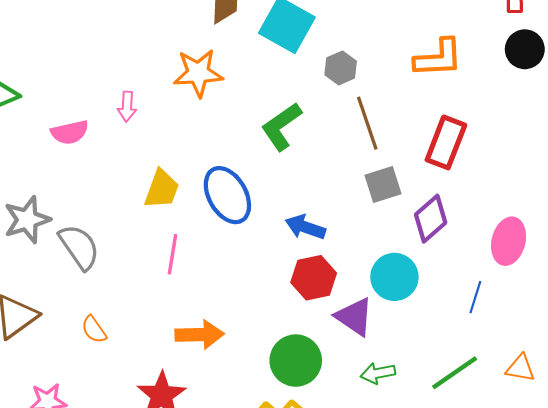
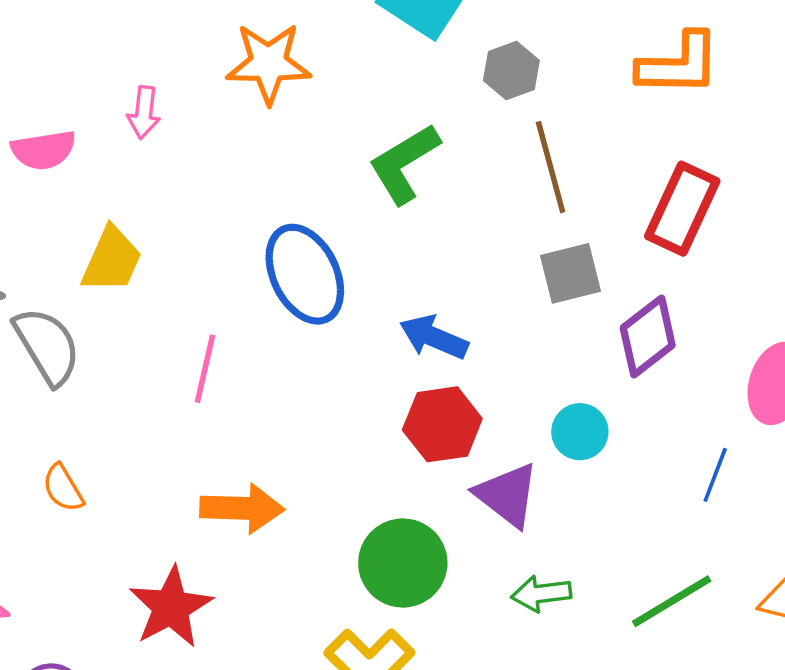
yellow trapezoid: (162, 189) -> (112, 260), moved
cyan circle: (394, 277) -> (580, 432), size x0.7

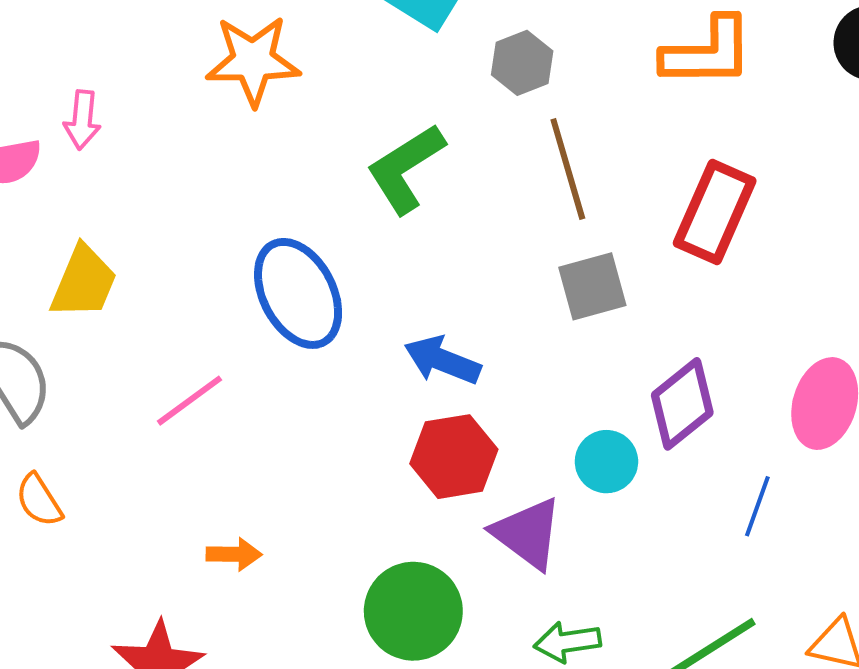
pink arrow: (144, 112) -> (82, 120), moved
purple diamond: (648, 336) -> (682, 404), moved
pink line: (205, 369) -> (189, 401), turned 42
orange semicircle: (63, 488) -> (39, 500), moved
orange arrow: (242, 508) -> (234, 554), size x0.6

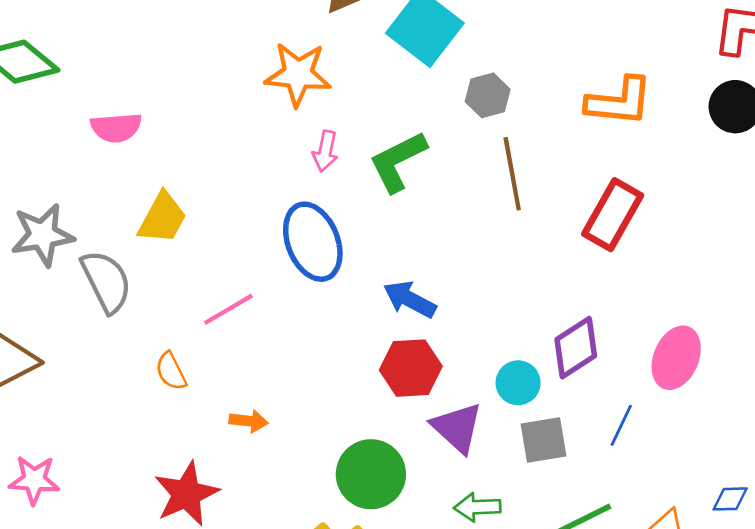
pink arrow: (82, 120) -> (325, 151), moved
gray square: (592, 286) -> (544, 440), moved
orange semicircle: (39, 500) -> (171, 371), moved

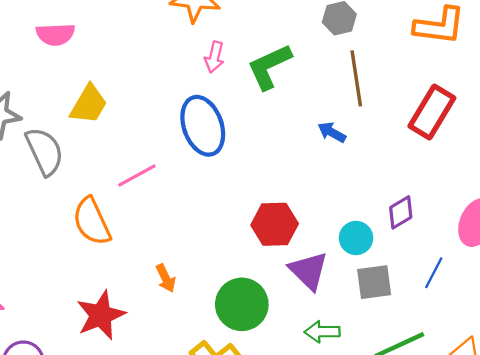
blue arrow: (410, 299) -> (332, 132), moved, size x0.7
purple diamond: (576, 348) -> (401, 212), size x0.7
orange semicircle: (171, 371) -> (92, 221), size x1.6
orange arrow: (249, 421) -> (166, 278), moved, turned 56

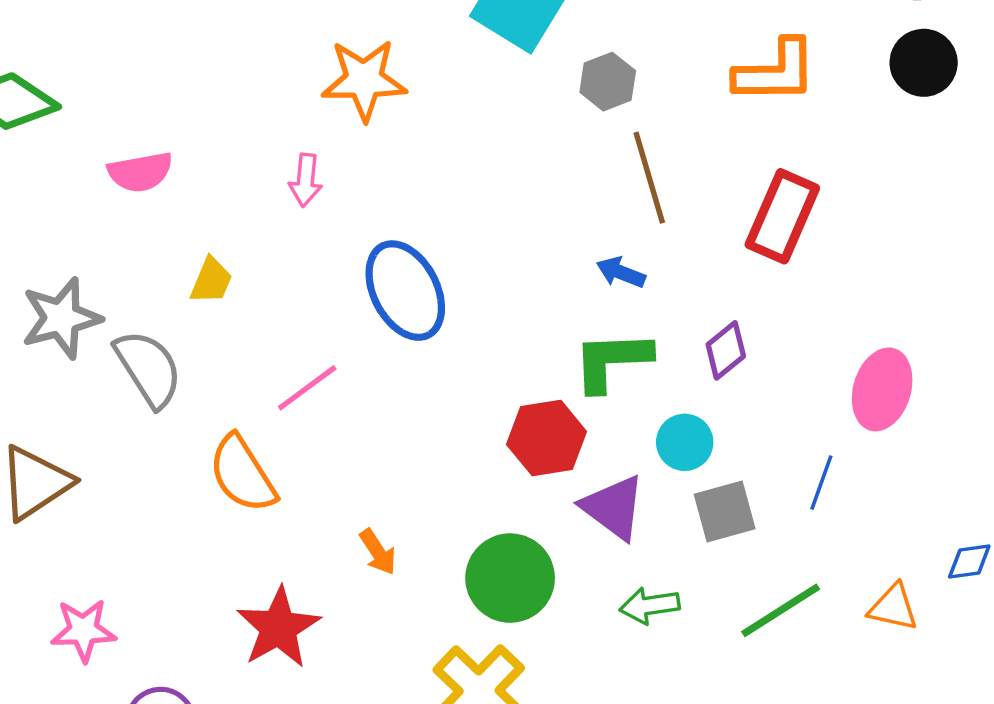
pink arrow: (214, 57) -> (306, 180), moved
green L-shape: (269, 67) -> (612, 361), moved, turned 30
yellow trapezoid: (89, 104) -> (211, 281), size x0.7
purple diamond: (401, 212) -> (726, 350), moved

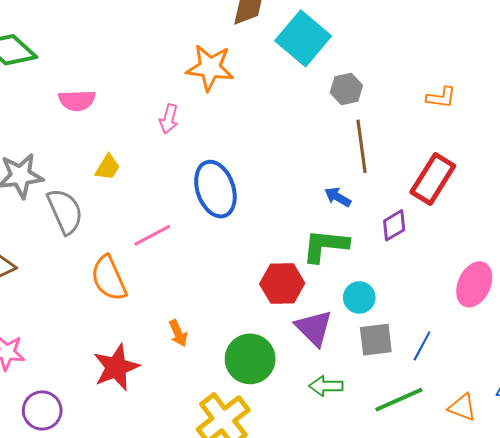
orange L-shape: (775, 72) -> (441, 97), size x0.6
purple diamond: (726, 350) -> (394, 225), moved
blue line: (821, 483) -> (422, 346), moved

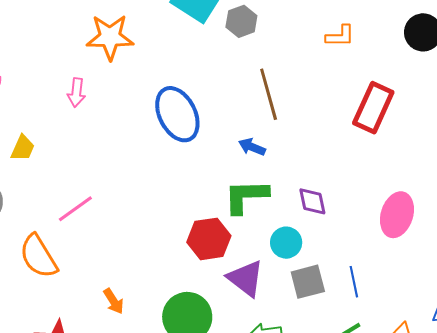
gray hexagon: (346, 89) -> (241, 21), moved
red rectangle: (433, 179) -> (373, 108), moved
blue ellipse: (215, 189) -> (177, 114), moved
purple diamond: (394, 225) -> (312, 201), moved, turned -64
blue line: (422, 346) -> (354, 282), turned -32

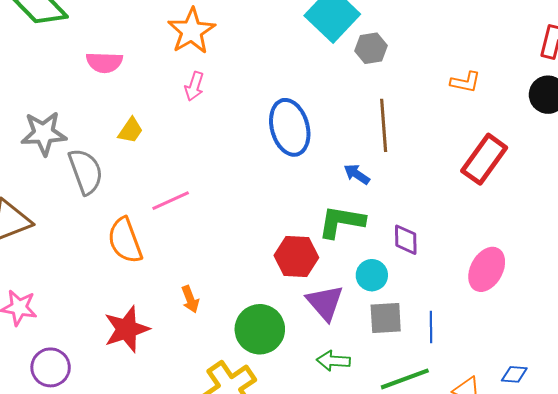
orange star: (110, 37) -> (192, 31), moved, turned 30

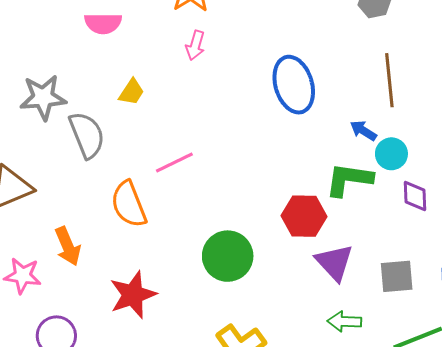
cyan circle: (372, 275) -> (391, 154), moved
orange arrow: (190, 299) -> (68, 246), moved, size x1.4
green circle: (260, 329) -> (228, 256), moved

